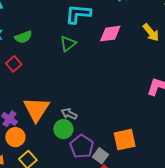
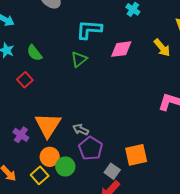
green semicircle: (23, 37) -> (34, 53), turned 72
green circle: (63, 129) -> (65, 167), moved
orange circle: (15, 137) -> (50, 157), moved
purple pentagon: (82, 146) -> (91, 148), moved

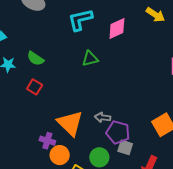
green triangle: (79, 59) -> (90, 59), moved, turned 42
orange circle: (50, 157) -> (60, 155), moved
gray square: (112, 171) -> (125, 147), moved

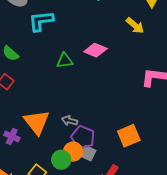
cyan L-shape: (80, 20) -> (41, 21), moved
pink diamond: (117, 28) -> (95, 50), moved, turned 40
orange circle: (60, 155) -> (73, 152), moved

